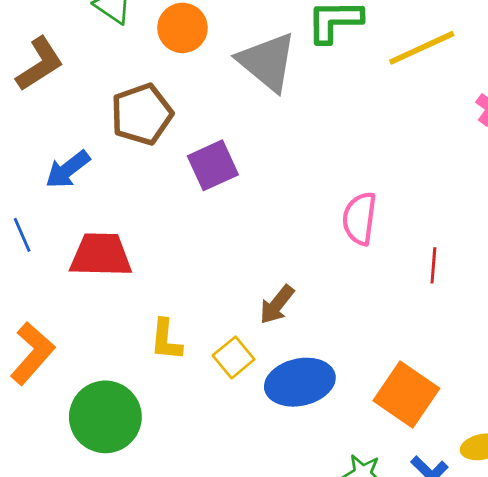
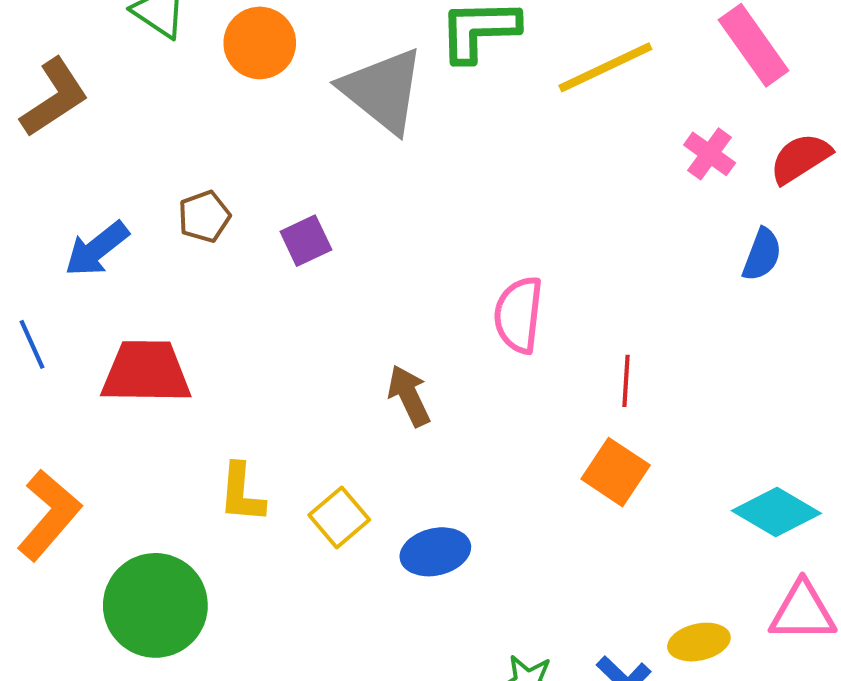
brown pentagon: (142, 114) -> (204, 216), moved, size x0.6
purple square: (213, 165) -> (306, 241), size x0.7
brown arrow: (277, 305) -> (409, 396), moved, turned 117
blue ellipse: (300, 382) -> (435, 552), size x0.7
orange square: (406, 395) -> (616, 472), moved, size x0.7

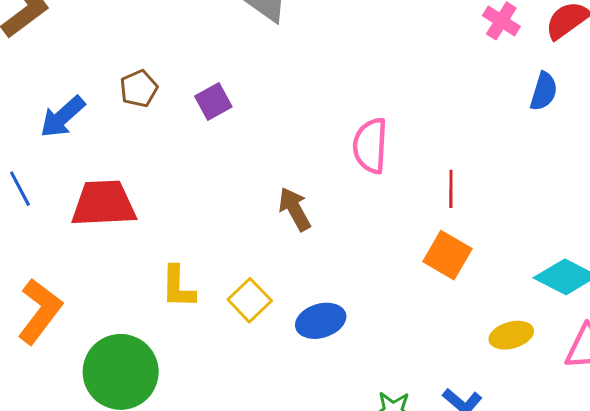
yellow ellipse: (699, 642) -> (511, 335), moved

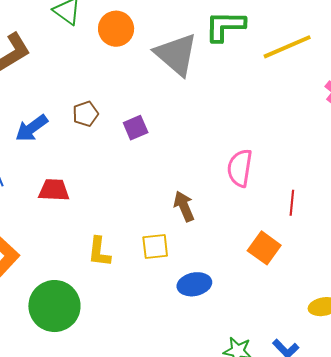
red trapezoid: (104, 204) -> (54, 190), size x0.7
orange square: (447, 255) -> (264, 248), moved
yellow square: (250, 300) -> (155, 246), moved, turned 32

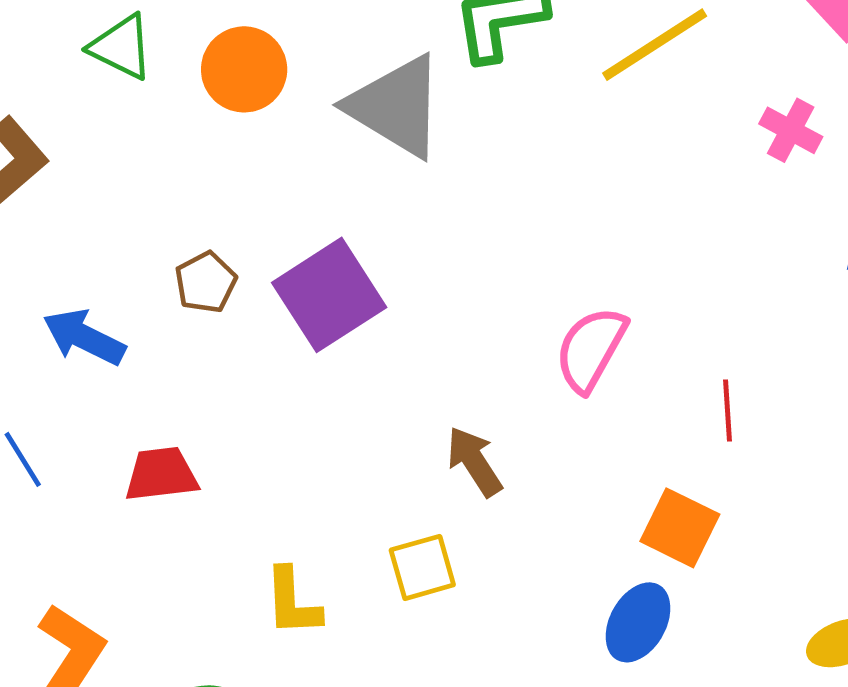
blue arrow: (32, 128) -> (84, 337), turned 72
purple square: (136, 128) -> (329, 295), size x1.8
pink semicircle: (240, 168) -> (591, 349), turned 30
blue ellipse: (194, 284) -> (638, 622), moved, turned -40

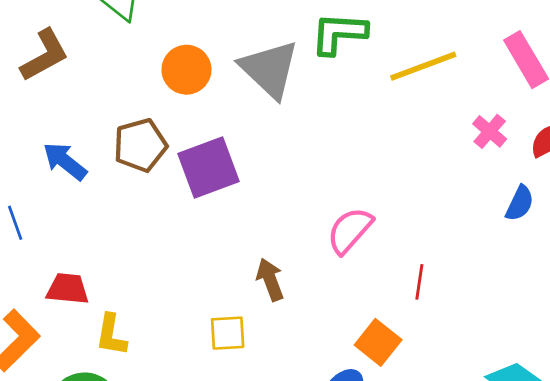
orange circle: (244, 69) -> (186, 70), moved
brown pentagon: (206, 282) -> (140, 145), size x1.5
red trapezoid: (161, 474) -> (68, 289), moved
yellow L-shape: (292, 602) -> (111, 335), moved

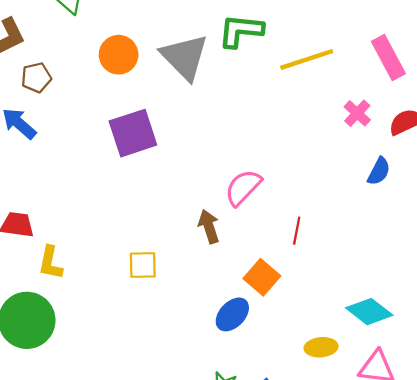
brown pentagon: (140, 145) -> (36, 78), moved, size x0.7
brown arrow: (270, 280) -> (209, 227), moved

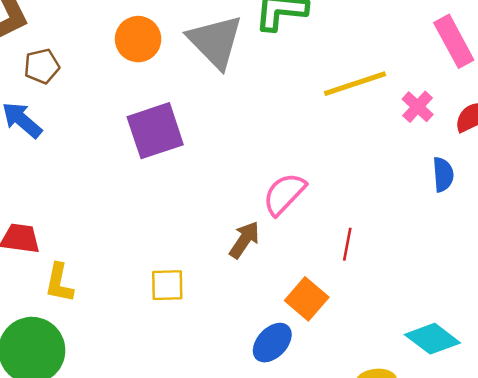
yellow line: (307, 59) -> (355, 84), moved
blue semicircle: (379, 171) -> (443, 175), turned -32
brown arrow: (209, 227) -> (244, 240), turned 52

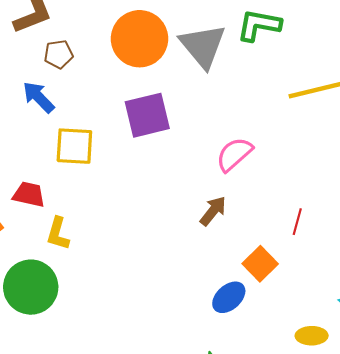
orange circle: (138, 39) -> (140, 39), size x1.5
pink semicircle: (284, 194) -> (234, 154), moved
yellow square: (167, 285) -> (74, 146), moved, size x1.4

